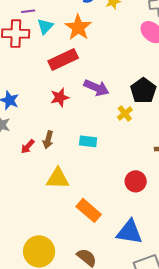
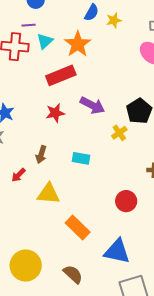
red arrow: (28, 147) -> (19, 175), moved

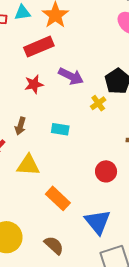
cyan triangle: (45, 41) -> (22, 13), turned 36
blue triangle: (117, 251) -> (98, 222), turned 40

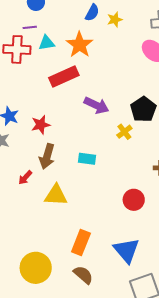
red star: (34, 84) -> (41, 125), moved
brown arrow: (20, 126) -> (47, 156), size x1.4
orange rectangle: (58, 198) -> (81, 243), moved, turned 70

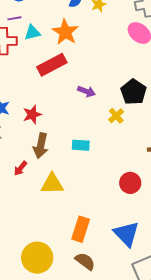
purple arrow: (96, 105) -> (87, 91), size x0.7

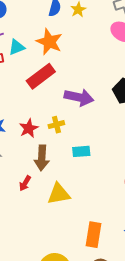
purple arrow: (87, 91) -> (79, 97), size x1.6
yellow cross: (116, 116) -> (56, 125), moved, turned 35

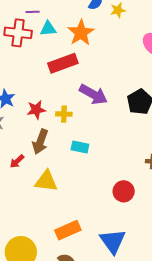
orange rectangle: (93, 235) -> (68, 230), turned 40

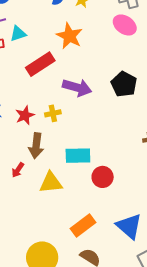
orange star: (81, 33) -> (69, 36), moved
cyan rectangle: (80, 147) -> (78, 156), moved, size x1.4
red circle: (124, 191) -> (103, 177), moved

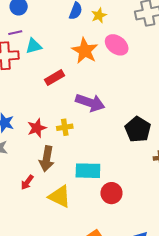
pink ellipse: (125, 25) -> (117, 45), moved
red rectangle: (40, 64) -> (54, 78), size x0.7
black pentagon: (124, 84) -> (138, 129), moved
yellow triangle: (51, 183) -> (60, 196), turned 30

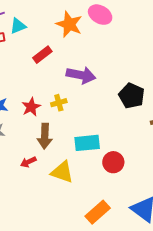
red arrow: (27, 182) -> (28, 162), turned 35

